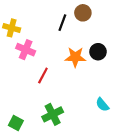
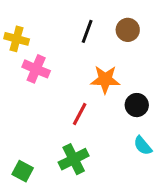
brown circle: (83, 13) -> (128, 30), moved
black circle: (98, 52) -> (137, 105), moved
red line: (43, 75) -> (80, 114), moved

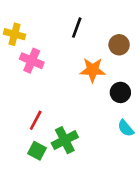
brown circle: (128, 30) -> (119, 45), moved
red line: (80, 114) -> (36, 120), moved
green square: (23, 171) -> (37, 151), moved

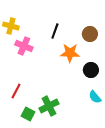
black line: (77, 28) -> (55, 31), moved
red line: (36, 120) -> (16, 91), moved

